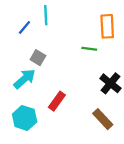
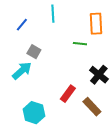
cyan line: (46, 15) -> (53, 14), moved
red rectangle: (57, 101) -> (68, 94), moved
cyan hexagon: (25, 118) -> (34, 113), moved

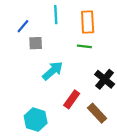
orange rectangle: (96, 24) -> (88, 22), moved
gray square: (34, 52) -> (36, 43), moved, turned -32
cyan arrow: (22, 71) -> (53, 71), moved

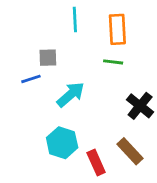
blue line: (23, 26) -> (31, 79), moved, turned 32
red rectangle: (72, 99) -> (96, 163), moved, turned -60
cyan hexagon: (36, 120) -> (62, 143), moved

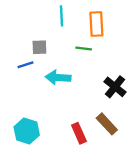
green line: (113, 62) -> (84, 48), moved
cyan arrow: (71, 95) -> (58, 77), turned -135
cyan hexagon: (62, 143) -> (27, 131), moved

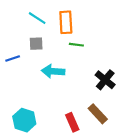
cyan line: (62, 16) -> (37, 18), moved, turned -54
orange rectangle: (96, 24) -> (66, 22), moved
blue line: (25, 65) -> (13, 59), moved

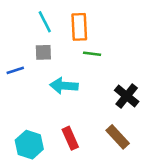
cyan line: (37, 18) -> (45, 22), turned 30
red rectangle: (72, 122) -> (70, 138), moved

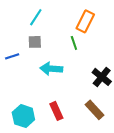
cyan line: (45, 22) -> (36, 17), turned 60
orange rectangle: (79, 27) -> (85, 21), moved, turned 30
green line: (92, 54) -> (74, 43), turned 64

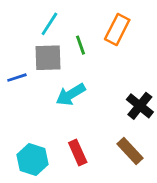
gray square: (35, 42) -> (48, 58), size x1.5
green line: (74, 43) -> (81, 45), moved
cyan arrow: (51, 69) -> (71, 95), turned -35

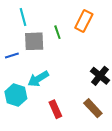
cyan line: (49, 24) -> (23, 17), moved, turned -48
cyan arrow: (71, 95) -> (38, 79), moved
cyan hexagon: (32, 159) -> (16, 95), moved

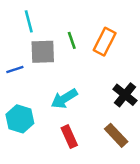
orange rectangle: (84, 21) -> (105, 42), moved
cyan arrow: (38, 79) -> (64, 99), moved

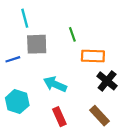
green line: (72, 40) -> (72, 34), moved
orange rectangle: (105, 42) -> (93, 56), moved, turned 65
cyan arrow: (64, 99) -> (55, 84), turned 55

